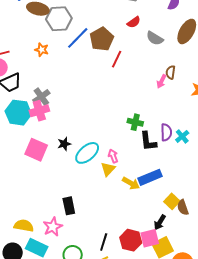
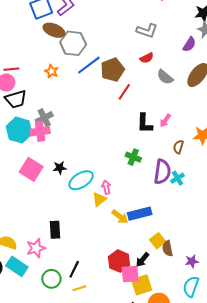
brown semicircle: (171, 72) -> (178, 147), moved
purple semicircle: (166, 132) -> (162, 172), size x1.4
black L-shape: (148, 141) -> (145, 123), moved
red hexagon: (131, 240) -> (119, 261), moved
black line: (104, 242) -> (74, 269), moved

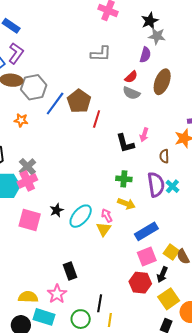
red semicircle: (147, 58) -> (131, 77), moved
yellow arrow: (120, 217) -> (126, 204), moved
pink square: (130, 274) -> (147, 256), moved
yellow line: (79, 288) -> (110, 320), turned -48

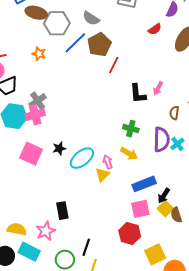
gray semicircle: (131, 93) -> (91, 18), moved
black arrow: (162, 275) -> (164, 196), moved

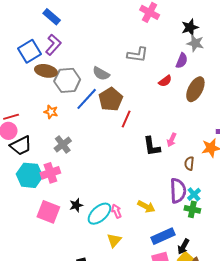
gray cross: (38, 101) -> (63, 145), moved
green cross: (131, 129) -> (192, 209), moved
pink arrow: (108, 162) -> (116, 211), moved
yellow triangle: (102, 175) -> (114, 240), moved

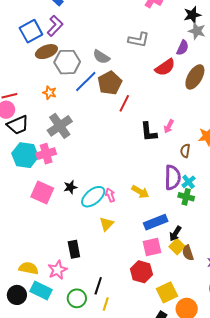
brown ellipse: (46, 71) -> (46, 52), turned -35
red semicircle: (165, 81) -> (165, 67), size x1.5
gray cross: (63, 145) -> (60, 126), size x1.4

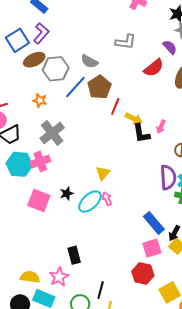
purple semicircle: (183, 48) -> (170, 47), turned -63
yellow arrow: (140, 192) -> (134, 119), moved
blue rectangle: (156, 222) -> (154, 223), turned 75
yellow triangle: (107, 224) -> (103, 173), moved

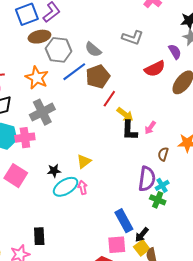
orange star: (40, 100) -> (37, 78), size x1.6
black star: (67, 193) -> (54, 171), moved

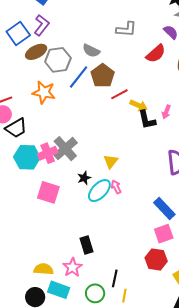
red line: (109, 99) -> (119, 94), turned 42
gray cross: (42, 112) -> (65, 149), moved

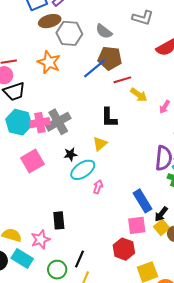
brown pentagon: (103, 76) -> (110, 58), turned 30
blue line: (79, 77) -> (95, 69), moved
black L-shape: (147, 120) -> (109, 117), moved
pink arrow: (116, 187) -> (98, 187), moved, turned 32
pink square: (48, 192) -> (32, 161), turned 30

